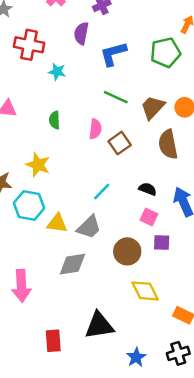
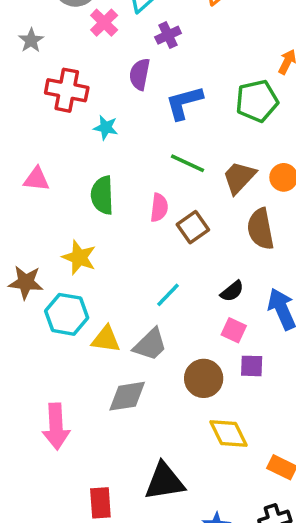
green semicircle: (55, 120) -> (102, 195), size x1.5
black semicircle: (148, 189) -> (232, 291), turned 120

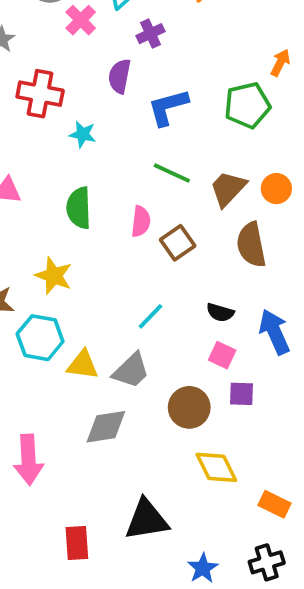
black semicircle: (232, 291) -> (220, 312), turned 55

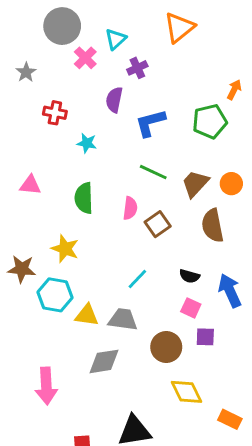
red cross: (40, 94) -> (55, 113), size x0.7
gray trapezoid: (131, 371) -> (123, 320), turned -128

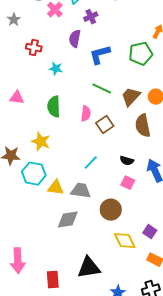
purple square: (205, 337) -> (150, 232), moved, turned 32
pink arrow: (46, 386) -> (18, 261), moved

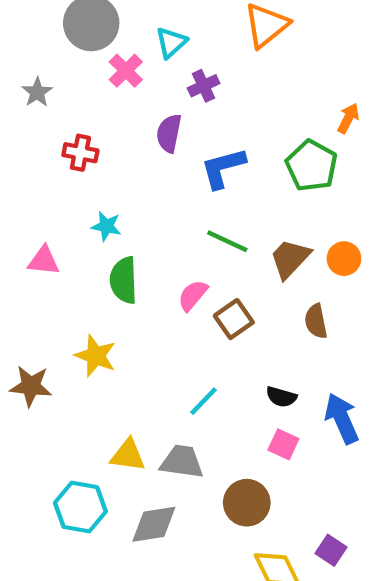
green pentagon: (141, 54) -> (312, 166), turned -30
cyan star: (56, 69) -> (106, 226), moved
pink semicircle: (86, 114) -> (193, 295), turned -147
brown semicircle: (143, 126) -> (316, 321), size x0.7
cyan hexagon: (34, 174) -> (80, 507), moved

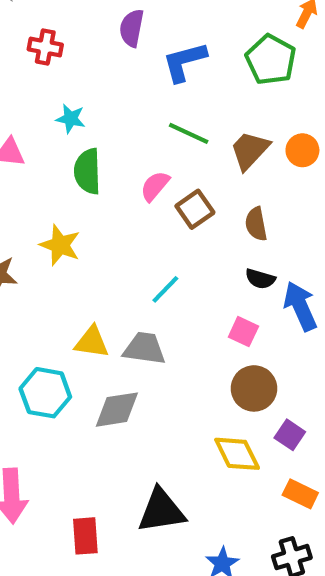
brown semicircle: (316, 321) -> (256, 224), moved
black semicircle: (281, 397) -> (260, 279), moved
brown circle: (247, 503) -> (254, 388), moved

